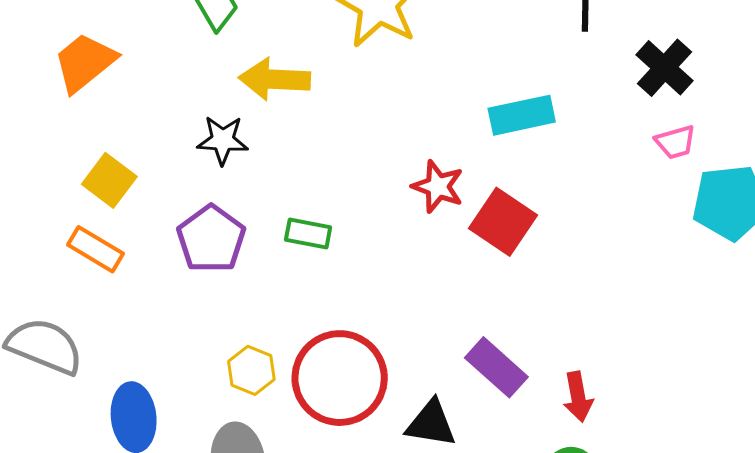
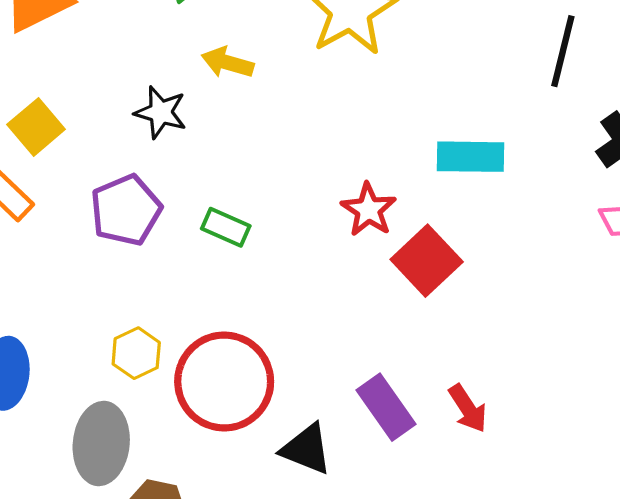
yellow arrow: (275, 79) -> (228, 63), size x0.7
red arrow: (578, 397) -> (468, 408), moved, turned -36

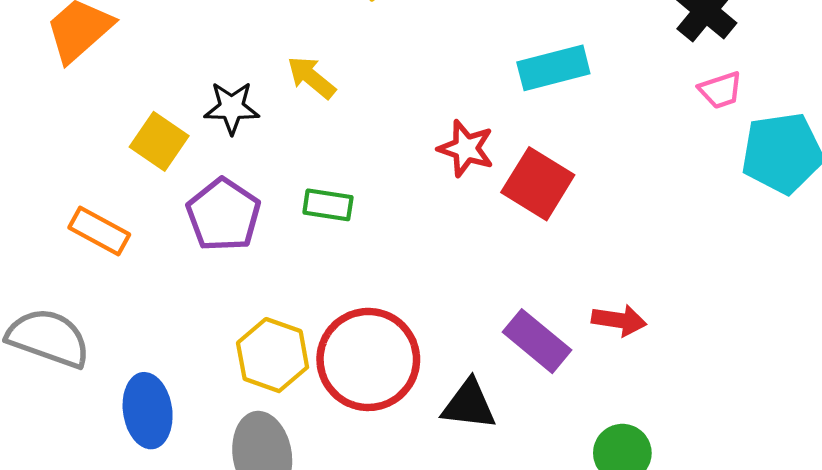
yellow arrow: (228, 63) -> (311, 77), moved, turned 39
yellow square: (36, 127) -> (159, 141), moved
yellow hexagon: (136, 353) -> (273, 355), size x1.4
red arrow: (468, 408) -> (619, 320), turned -33

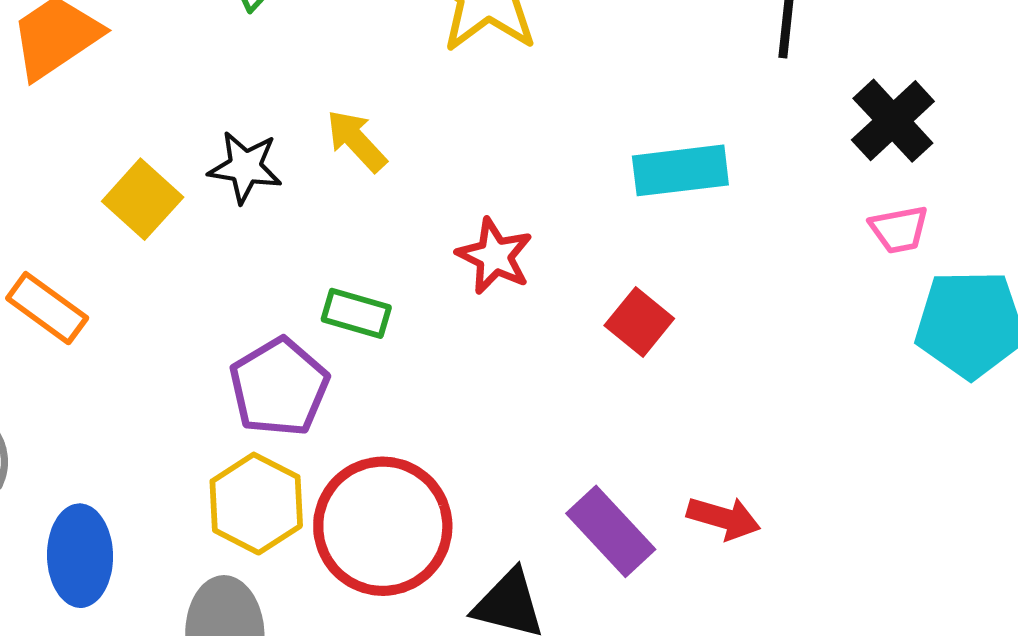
red star: (466, 148) -> (495, 256), moved
red square: (538, 184) -> (639, 322), size x0.7
purple pentagon: (224, 215) -> (279, 387), moved

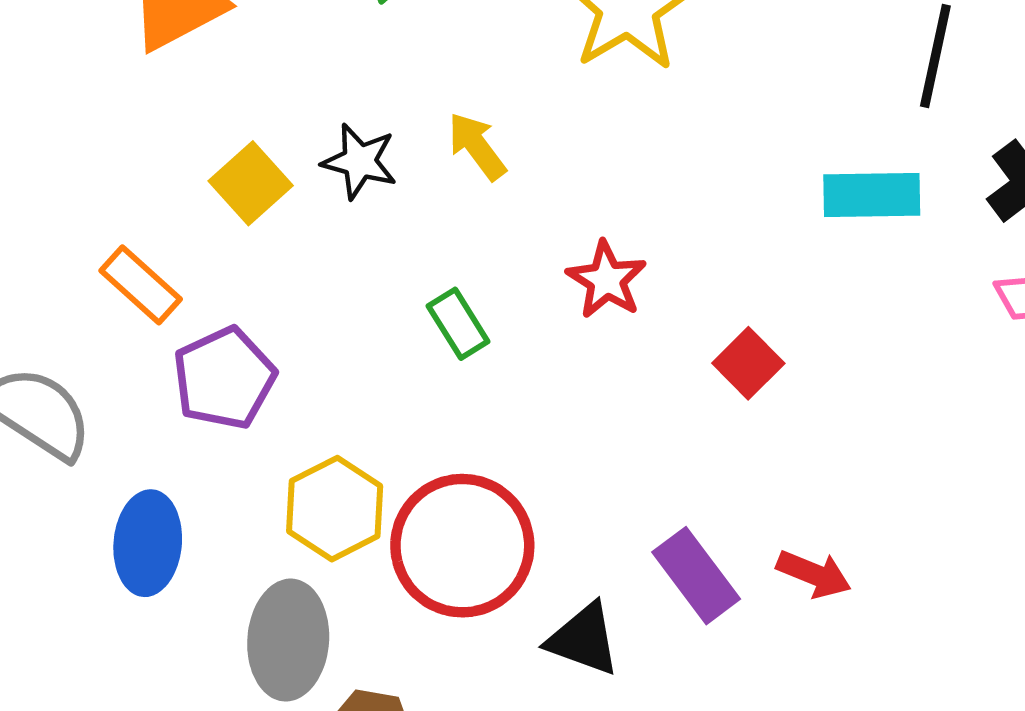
cyan rectangle: (680, 170) -> (872, 195), moved
green rectangle: (356, 313) -> (458, 324), turned 36
purple pentagon: (279, 387) -> (224, 378), moved

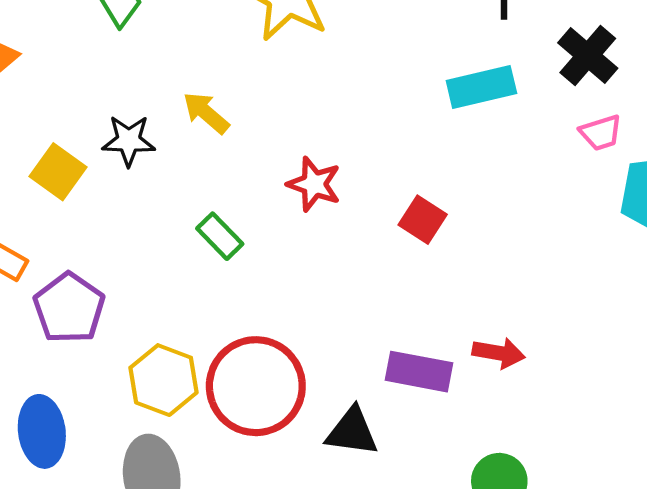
purple rectangle: (696, 576) -> (419, 372), turned -30

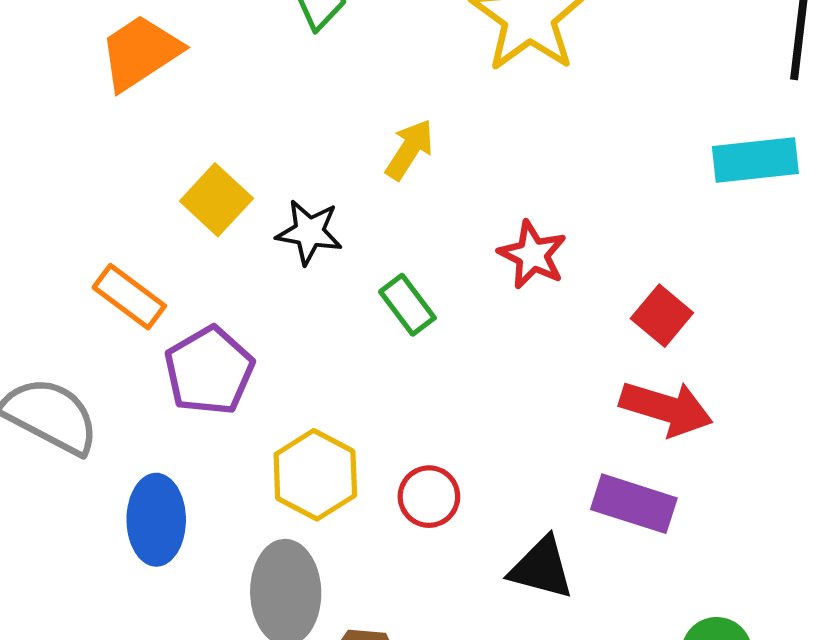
yellow arrow: (206, 113) -> (409, 149), turned 75
black star: (129, 141) -> (309, 232), moved
red arrow: (499, 353) -> (666, 408), moved, size x1.4
red circle: (256, 386) -> (429, 497), size x0.5

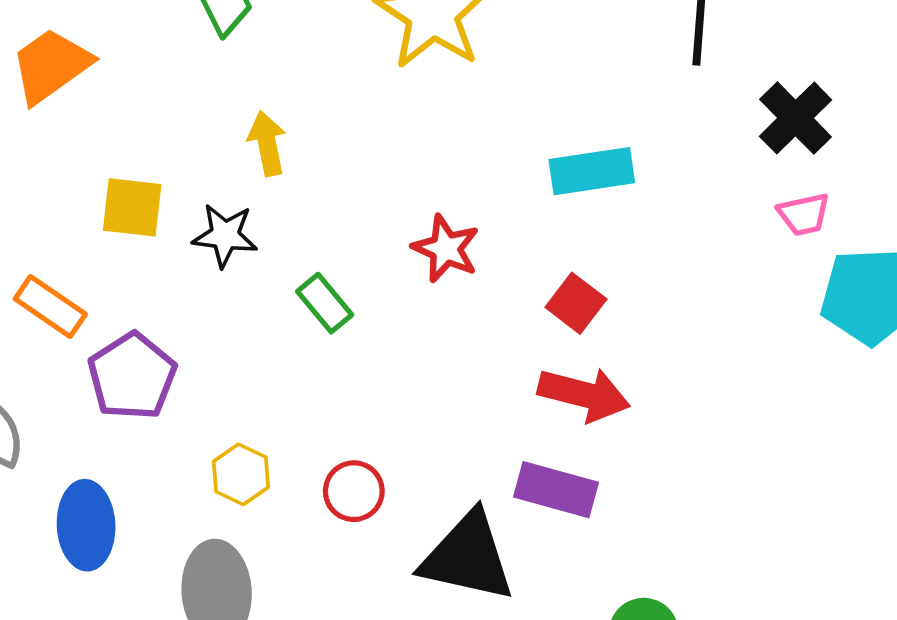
yellow arrow: (409, 149) -> (267, 143), moved, turned -42
cyan rectangle: (755, 160) -> (592, 171), moved
yellow square: (216, 200) -> (132, 207), turned -34
yellow hexagon: (315, 475) -> (241, 474), size x0.7
black triangle: (541, 568) -> (468, 557), size x1.5

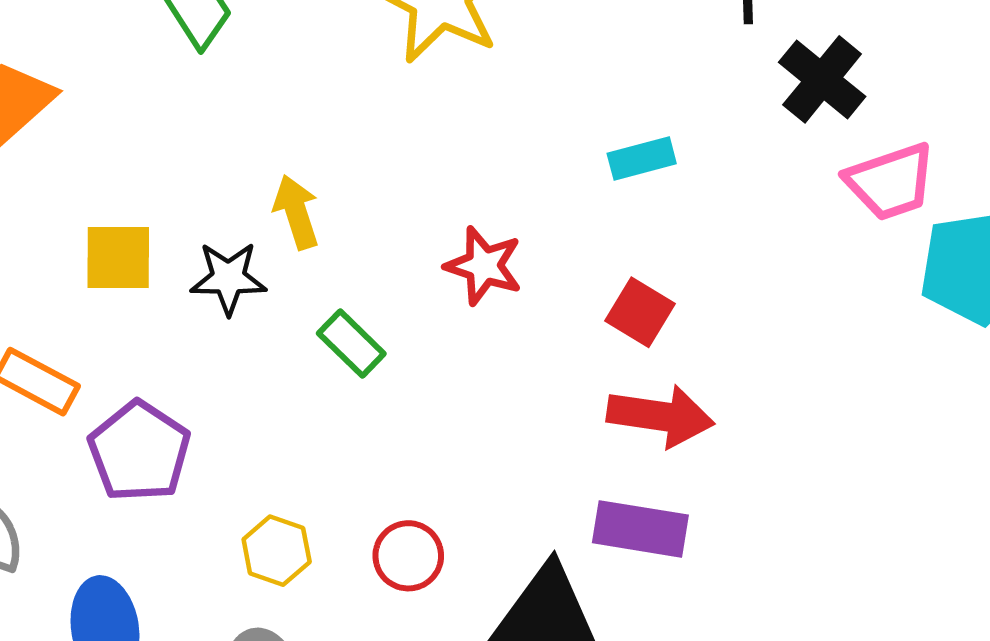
black cross: (796, 118) -> (822, 79), moved
yellow arrow: (267, 143) -> (296, 212), moved
cyan rectangle: (592, 171) -> (642, 159), size x0.7
pink trapezoid: (804, 214) -> (891, 182), size x1.5

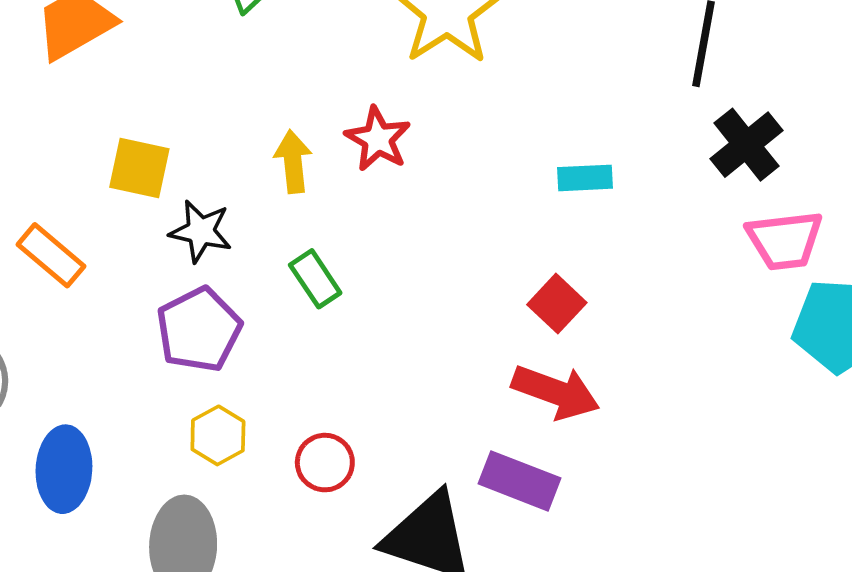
red star: (484, 266) -> (378, 139), moved
black star: (228, 278) -> (201, 231), moved
purple pentagon: (139, 451) -> (199, 330), moved

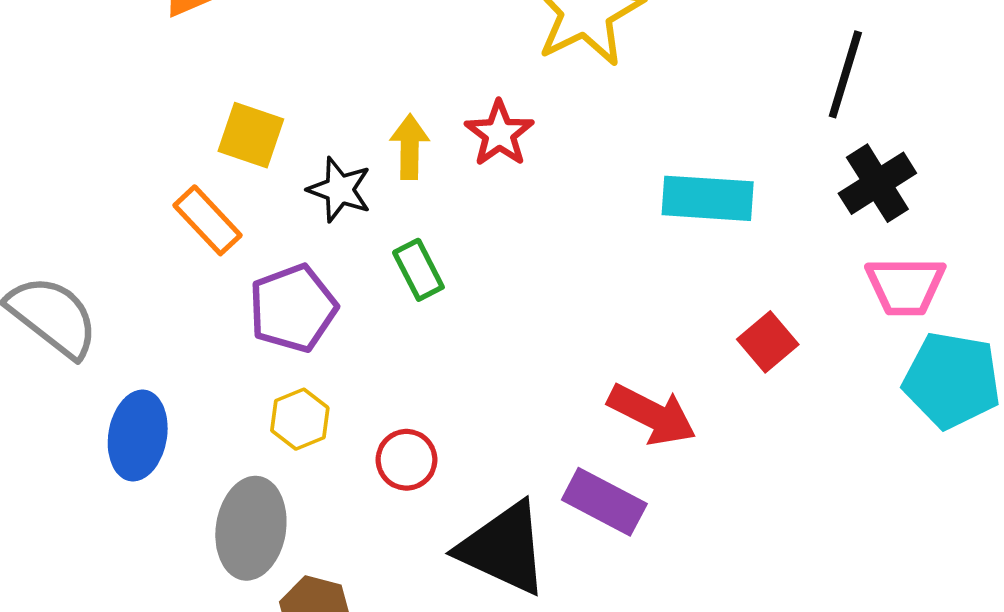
cyan rectangle: (585, 178) -> (708, 198), size x1.6
black star: (201, 231) -> (340, 190), moved
orange rectangle: (51, 255) -> (208, 220), moved
red square: (557, 304) -> (768, 342), moved

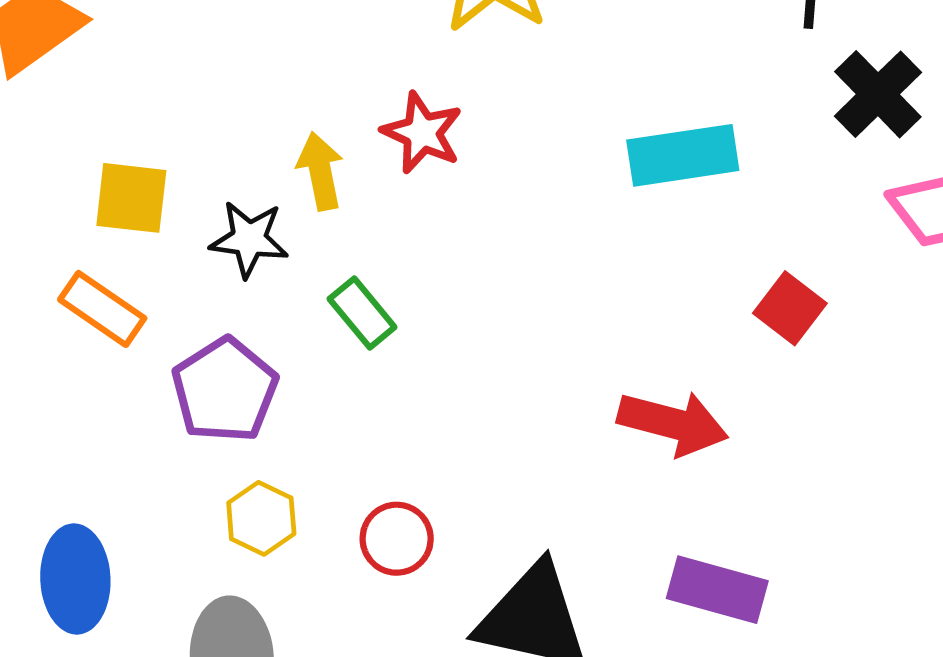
purple rectangle: (604, 502) -> (717, 590), moved

